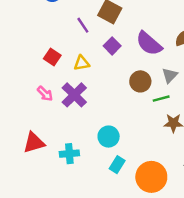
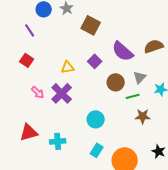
purple line: (83, 25) -> (30, 30), moved
purple square: (112, 46) -> (95, 61), moved
red square: (52, 57) -> (27, 60), moved
cyan circle: (109, 137) -> (96, 119), moved

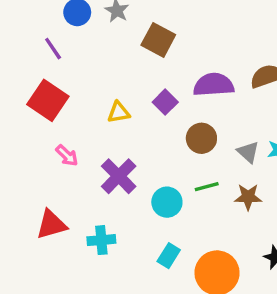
purple semicircle: (123, 51) -> (214, 85), turned 135
red square: (27, 60) -> (48, 100), size x1.6
gray triangle: (140, 77) -> (248, 152), moved, turned -32
purple cross: (62, 93) -> (119, 176), moved
green line: (133, 96) -> (207, 187), moved

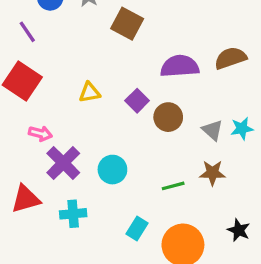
purple square: (165, 102) -> (137, 101), moved
pink arrow: (67, 156) -> (40, 133), turned -30
purple cross: (119, 176) -> (63, 163), moved
green line: (207, 187) -> (173, 186), moved
cyan circle: (167, 202) -> (112, 170), moved

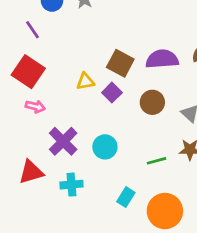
brown square: (127, 24) -> (120, 63), moved
purple square: (137, 101) -> (112, 93), moved
pink arrow: (40, 133) -> (35, 106), moved

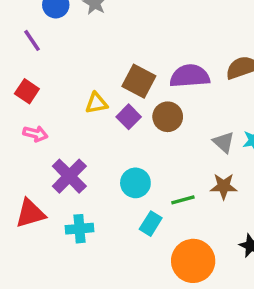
red square: (28, 72) -> (27, 91), size x0.6
brown circle: (152, 102) -> (168, 117), moved
cyan circle: (105, 147) -> (135, 183), moved
cyan rectangle: (126, 197) -> (151, 224), moved

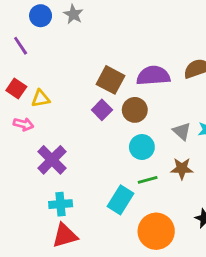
yellow triangle: (96, 103) -> (41, 98), moved
cyan circle: (135, 183) -> (142, 147), moved
red triangle: (30, 213) -> (65, 236), moved
cyan rectangle: (151, 224) -> (120, 200), size x1.4

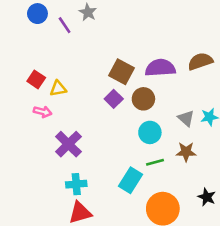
blue circle: (41, 16) -> (37, 14), moved
purple line: (21, 46) -> (65, 25), moved

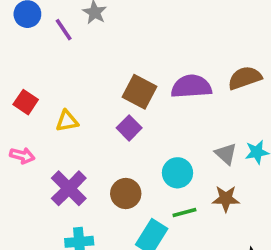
yellow triangle: (58, 89) -> (67, 121), moved
brown circle: (143, 99) -> (126, 194), moved
pink arrow: (43, 112) -> (22, 156), moved

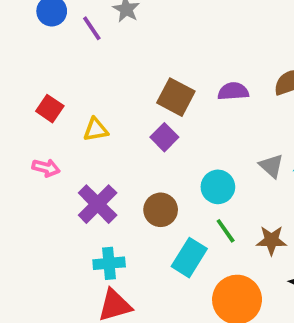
purple semicircle: (191, 87) -> (233, 91), size x0.7
brown star: (226, 199) -> (271, 240), moved
green line: (184, 212) -> (226, 231), turned 70

